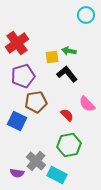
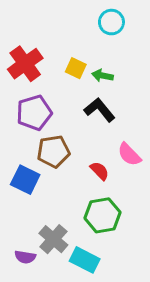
cyan circle: (86, 15) -> (111, 22), moved
yellow square: (52, 57) -> (76, 68), moved, turned 32

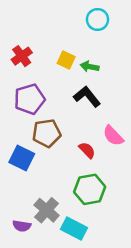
red cross: (25, 64) -> (22, 56), size x0.7

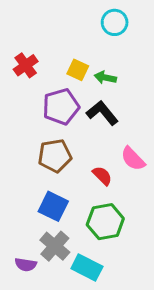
purple pentagon: (30, 99) -> (61, 107), moved
blue square: (22, 158) -> (53, 206), moved

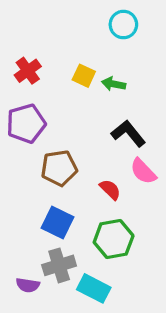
purple pentagon: (61, 107) -> (26, 124), moved
black L-shape: (102, 113) -> (128, 133), moved
gray cross: (55, 246) -> (59, 265), turned 32

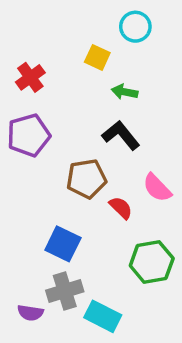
yellow square: (84, 76) -> (97, 57), moved
black L-shape: (128, 133) -> (121, 135), moved
brown pentagon: (59, 168) -> (86, 179), moved
green hexagon: (114, 239) -> (152, 262), moved

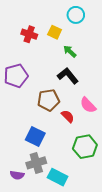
red cross: (30, 77) -> (29, 34), moved, turned -35
green arrow: (124, 92) -> (70, 51), turned 32

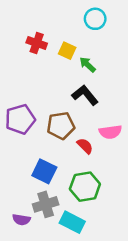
yellow square: (55, 32) -> (67, 51), moved
purple pentagon: (16, 76) -> (20, 119), moved
pink semicircle: (88, 105) -> (110, 132), turned -54
green hexagon: (85, 147) -> (85, 187), moved

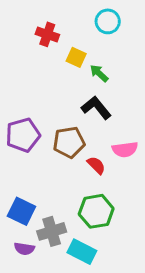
red cross: (37, 43) -> (47, 34), moved
blue square: (44, 171) -> (21, 211), moved

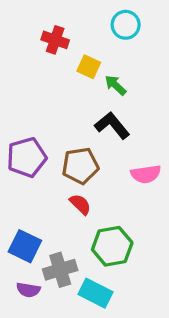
red semicircle: (96, 165) -> (80, 204), moved

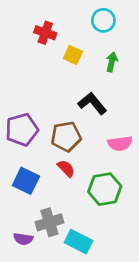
green arrow: (116, 85) -> (112, 62), moved, turned 60
blue square: (25, 246) -> (26, 181), moved
green hexagon: (112, 246) -> (105, 189), moved

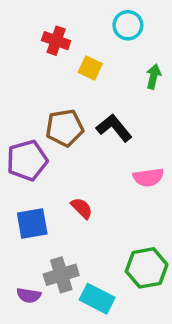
green arrow: (112, 62) -> (154, 77), moved
brown pentagon: (66, 137) -> (65, 128), moved
blue square: (26, 181) -> (32, 224), turned -36
green hexagon: (105, 189) -> (147, 268), moved

